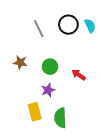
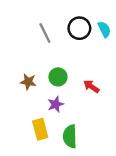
brown star: (20, 62) -> (28, 82), moved

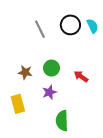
yellow rectangle: (40, 129) -> (18, 104), moved

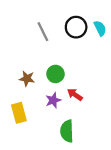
red arrow: (81, 76) -> (75, 95), moved

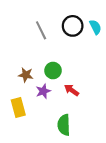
purple star: (53, 100) -> (43, 91), moved

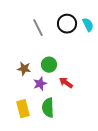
yellow rectangle: (18, 108) -> (23, 109), moved
green semicircle: (64, 125) -> (48, 108), moved

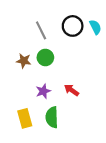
green circle: (49, 65) -> (45, 57), moved
brown star: (24, 69) -> (24, 61), moved

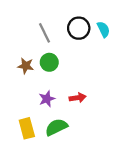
red arrow: (71, 90) -> (78, 98), turned 136
green semicircle: (52, 117) -> (56, 127), turned 66

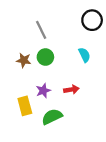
black circle: (79, 28) -> (92, 20), moved
cyan semicircle: (103, 29) -> (84, 55), moved
yellow rectangle: (27, 128) -> (25, 106), moved

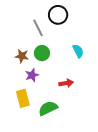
black circle: (92, 20) -> (58, 15), moved
purple star: (43, 91) -> (32, 75), moved

